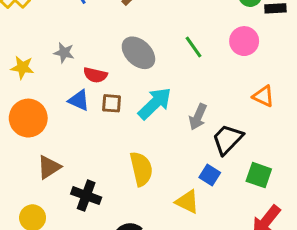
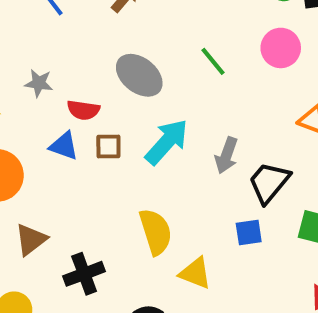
blue square: (210, 175) -> (249, 233), turned -36
black cross: (86, 196) -> (84, 274), turned -36
yellow triangle: (187, 202) -> (195, 273), moved

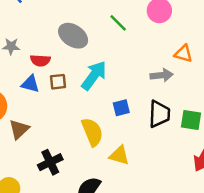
gray arrow: (226, 155) -> (162, 75), moved, turned -110
black trapezoid: (269, 182) -> (159, 114), moved, turned 148
blue square: (249, 233) -> (121, 108), moved
brown triangle: (31, 240) -> (19, 129), moved

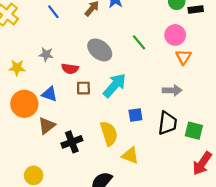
orange triangle: (183, 54) -> (183, 57), moved, turned 42
blue triangle: (30, 84) -> (49, 94), moved
black cross: (50, 162) -> (72, 142), moved

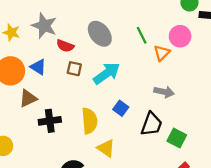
gray star: (46, 54) -> (44, 26), size x1.6
orange triangle: (183, 57) -> (162, 53), moved
blue square: (135, 115) -> (121, 108), turned 32

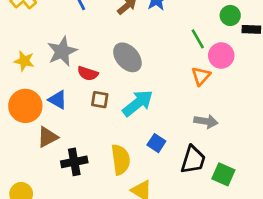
gray star: (44, 26) -> (62, 51), turned 30
green line: (142, 35) -> (198, 39), moved

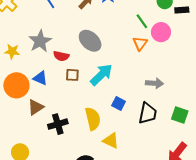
orange triangle: (201, 76) -> (140, 43), moved
green square: (223, 174) -> (180, 115), moved

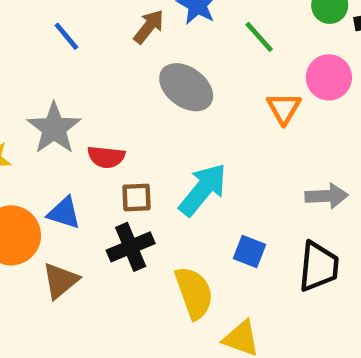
green line: (142, 21) -> (259, 37), moved
gray ellipse: (90, 41) -> (186, 87), moved
black cross: (58, 124) -> (131, 247), moved

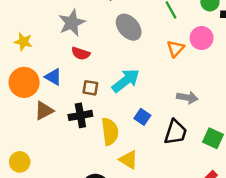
gray star: (54, 128) -> (72, 23), moved
brown square: (136, 197) -> (90, 88), moved
black cross: (131, 247) -> (80, 115), moved

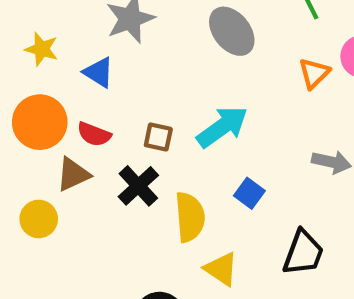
red semicircle: (81, 53) -> (94, 134), moved
blue triangle: (53, 77) -> (99, 72), moved
black cross: (80, 115) -> (138, 186), turned -35
black trapezoid: (175, 132) -> (303, 253), moved
yellow circle: (20, 162) -> (39, 219), moved

